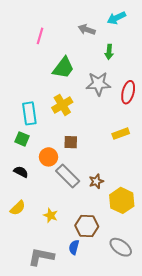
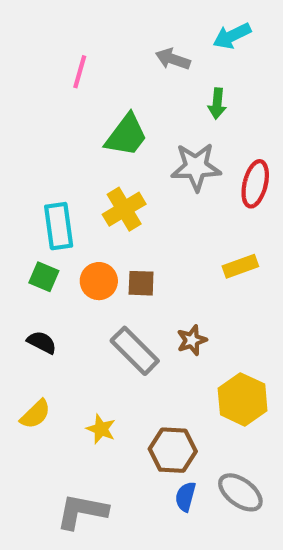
orange circle: (48, 157) -> (99, 281), moved
brown star: (96, 181) -> (192, 340), moved
blue semicircle: (74, 247) -> (185, 497), moved

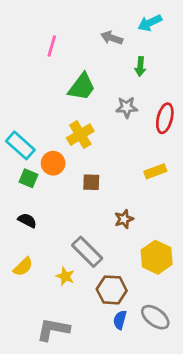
gray star: (196, 167) -> (127, 107), size x0.7
cyan rectangle: (59, 226) -> (20, 145), moved, turned -40
orange circle: (99, 281) -> (53, 163), moved
gray rectangle: (135, 351) -> (87, 252), moved

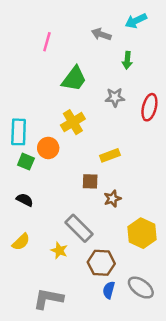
cyan rectangle: (20, 145) -> (19, 132), turned 50
yellow rectangle: (155, 171) -> (110, 155), moved
brown square: (91, 182) -> (90, 181), moved

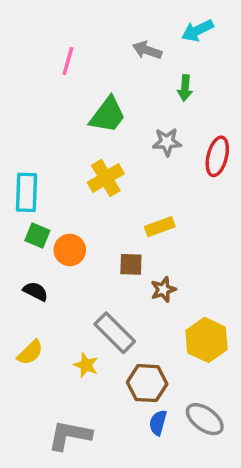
orange circle: (48, 148) -> (70, 250), moved

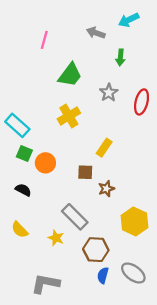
gray star: (167, 142) -> (109, 93), turned -30
cyan rectangle: (27, 192) -> (17, 125), turned -50
yellow rectangle: (160, 227) -> (104, 148), turned -36
yellow semicircle: (30, 353) -> (20, 230), turned 90

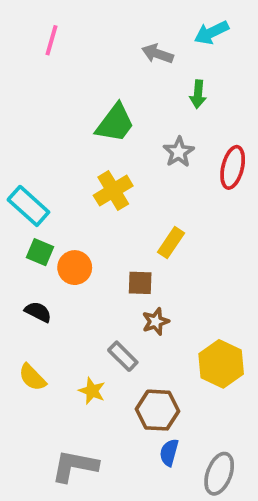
pink line: (44, 40) -> (52, 40), moved
brown star: (106, 189) -> (156, 322), moved
gray rectangle: (75, 217) -> (123, 356), size x0.7
gray ellipse: (133, 273) -> (219, 474), moved, turned 75

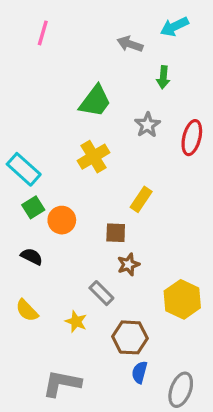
green square: (40, 252) -> (33, 207), turned 35

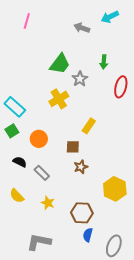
green arrow: (163, 77) -> (104, 62), moved
gray star: (147, 125) -> (80, 79), moved
green square: (33, 207) -> (12, 131), moved
gray rectangle: (101, 293) -> (42, 173), moved

